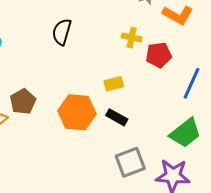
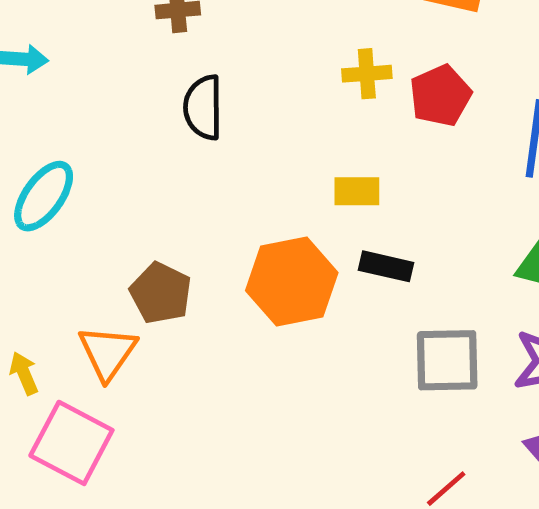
yellow rectangle: (114, 84) -> (357, 191), turned 30
gray square: (130, 162) -> (447, 360), turned 36

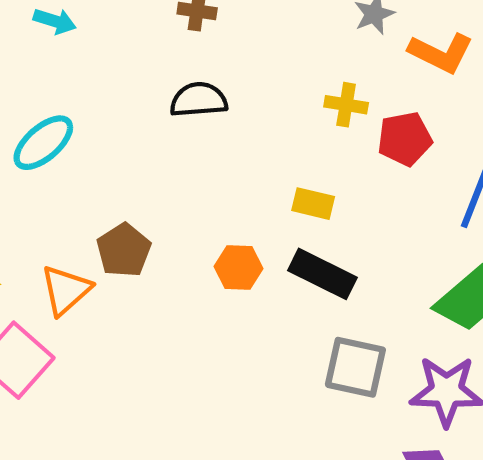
black semicircle: (203, 107) -> (199, 100), turned 72
black rectangle: (386, 266) -> (322, 274), size x1.4
orange hexagon: (292, 282) -> (239, 267), size x0.6

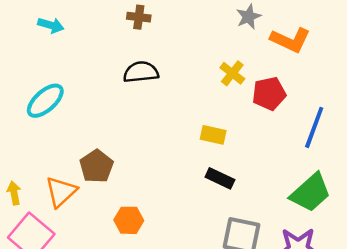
yellow cross: (346, 105) -> (232, 73), turned 30
orange hexagon: (239, 267) -> (129, 220), moved
black rectangle: (322, 274) -> (220, 178), size x0.7

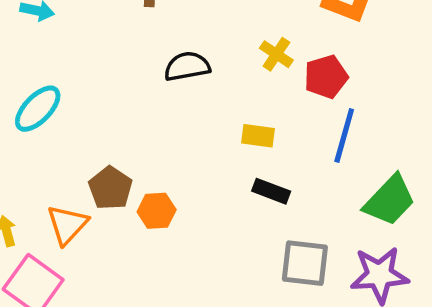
black semicircle: (141, 72) -> (187, 66), moved
blue line: (314, 127) -> (344, 135), moved
orange hexagon: (129, 220) -> (157, 211), moved

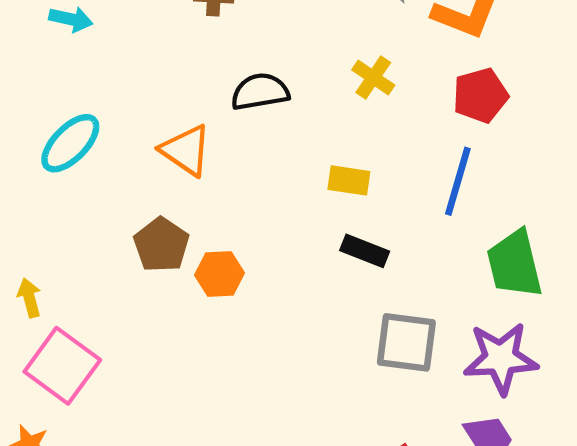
red pentagon: (326, 77) -> (480, 95), moved
green trapezoid: (390, 200) -> (515, 264), turned 122
orange triangle: (67, 225) -> (186, 150), moved, turned -39

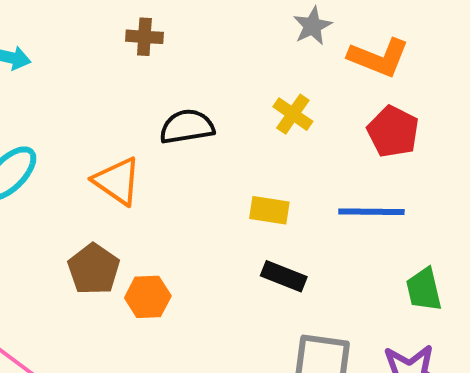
red pentagon: (480, 95) -> (393, 132), turned -30
blue line: (458, 181) -> (371, 212), turned 74
green trapezoid: (515, 264) -> (424, 289), size x0.7

